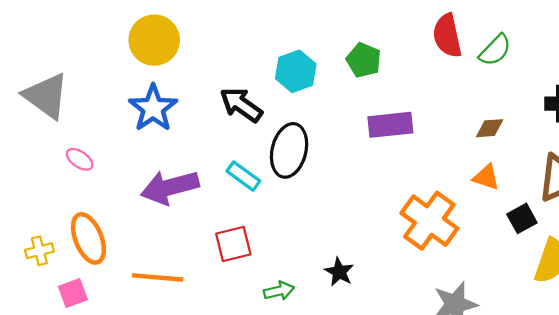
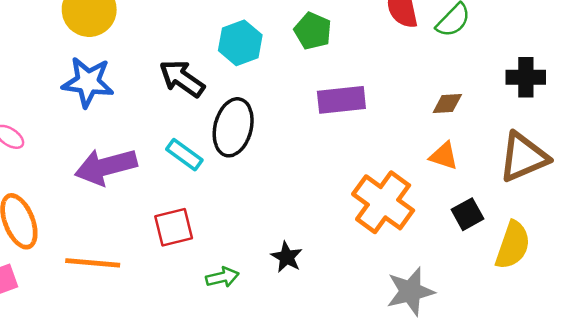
blue star: (153, 108) -> (88, 82), turned -30
black square: (522, 218) -> (468, 214), moved

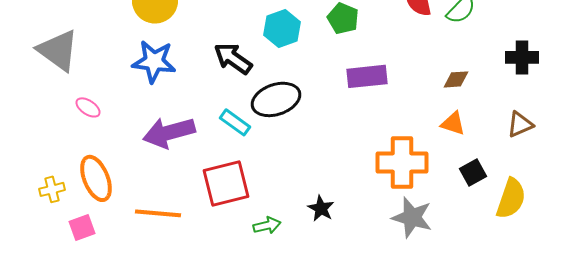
black ellipse: (233, 127) -> (276, 99), turned 57
brown triangle: (523, 157) -> (520, 124), size x0.6
orange cross: (383, 202) -> (402, 162), turned -36
red square: (174, 227) -> (226, 183), size x1.4
gray star: (410, 292) -> (412, 217), moved, turned 30

